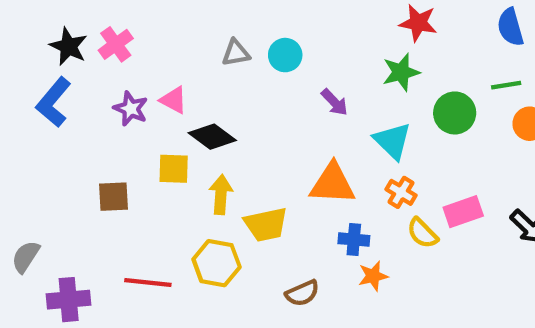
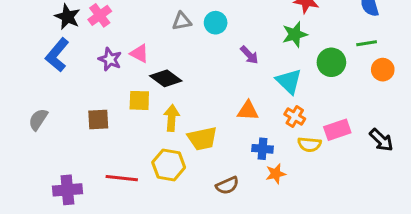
orange triangle: (332, 184) -> (248, 111), size x0.7
yellow semicircle: (422, 233) -> (309, 144), turned -40
gray semicircle: (26, 257) -> (38, 119), moved

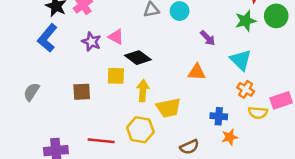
green circle: (331, 62) -> (276, 16), moved
orange triangle: (248, 111) -> (197, 72), moved

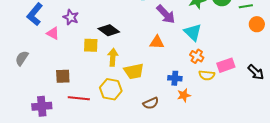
pink triangle: (116, 37) -> (53, 33), moved
purple arrow: (208, 38) -> (166, 14), size x1.5
brown square: (82, 92) -> (63, 76), moved

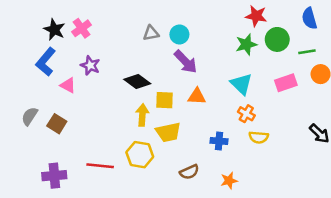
purple arrow: (166, 14) -> (186, 62), moved
yellow square: (91, 45) -> (165, 100), moved
pink rectangle: (226, 65) -> (286, 83), moved
brown square: (63, 76) -> (57, 124), moved, turned 35
orange star: (184, 95) -> (229, 181), moved

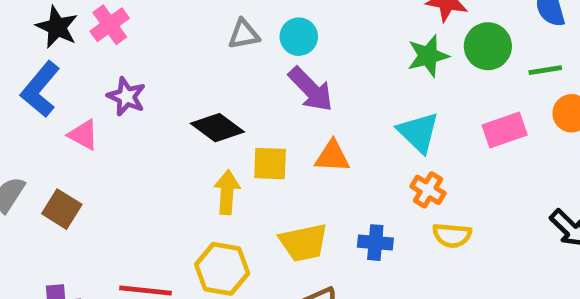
yellow trapezoid: (168, 132) -> (304, 243), moved

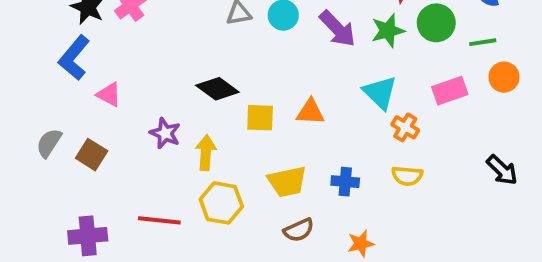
purple arrow: (311, 89) -> (337, 29), moved
purple star: (126, 97) -> (165, 133), moved
orange cross: (428, 190) -> (405, 127), moved
yellow arrow: (227, 192) -> (206, 153), moved

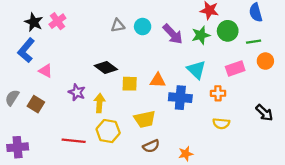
orange cross: (405, 127) -> (218, 93), moved, turned -32
yellow semicircle: (407, 176) -> (221, 124), moved
blue cross: (345, 182) -> (180, 98), moved, size x1.5
purple cross: (88, 236) -> (18, 147), moved

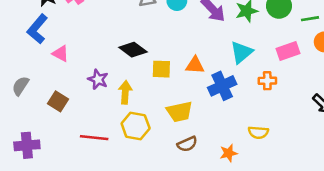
cyan triangle: (196, 70) -> (241, 52), turned 36
blue cross: (180, 98) -> (222, 86), turned -30
brown square: (36, 104) -> (58, 101), moved
yellow semicircle: (221, 124) -> (258, 132), moved

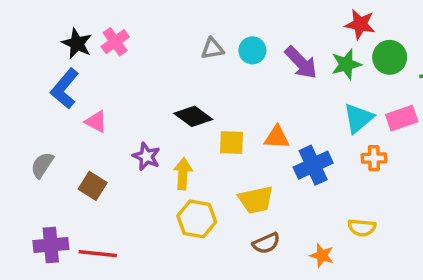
cyan triangle: (241, 52) -> (358, 118), moved
red line: (94, 138) -> (98, 254), moved
orange star: (229, 153) -> (322, 255), turned 30

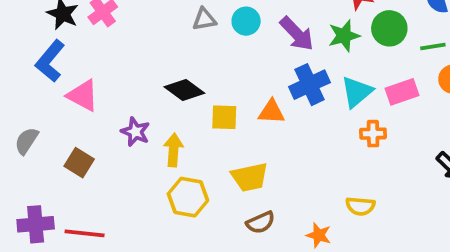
pink triangle: (96, 122) -> (83, 95), size x1.4
blue cross: (313, 165) -> (310, 85), moved

